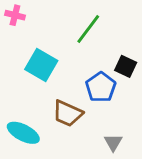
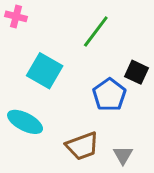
brown trapezoid: (68, 113) -> (82, 146), moved, turned -44
cyan ellipse: (23, 133) -> (25, 122), moved

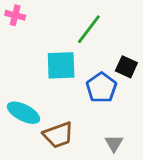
cyan square: (45, 71) -> (61, 65), moved, turned -32
brown trapezoid: (82, 146) -> (58, 135), moved

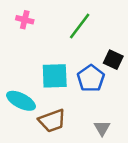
pink cross: (15, 15) -> (25, 20), moved
cyan square: (61, 65) -> (55, 76), moved

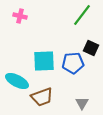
green line: (80, 26) -> (82, 15), moved
blue pentagon: (91, 78) -> (73, 63), turned 30

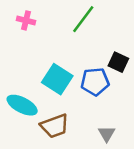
green line: (82, 15) -> (83, 19), moved
cyan square: (44, 61) -> (57, 79), turned 35

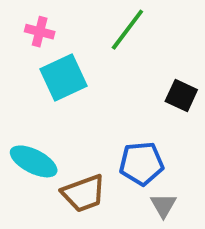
cyan square: (57, 79) -> (64, 78), moved, turned 32
blue pentagon: (95, 82) -> (141, 163), moved

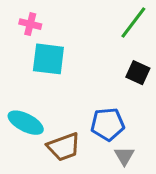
green line: (127, 30) -> (133, 23), moved
cyan square: (64, 78) -> (48, 59), turned 32

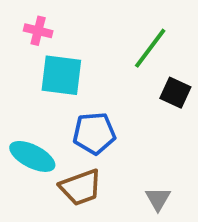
green line: (133, 23) -> (150, 48), moved
blue pentagon: (108, 124) -> (94, 133), moved

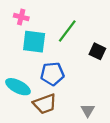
green line: (150, 48) -> (67, 31), moved

